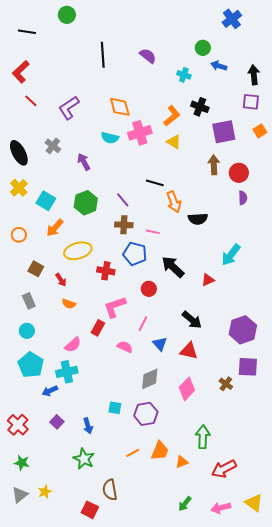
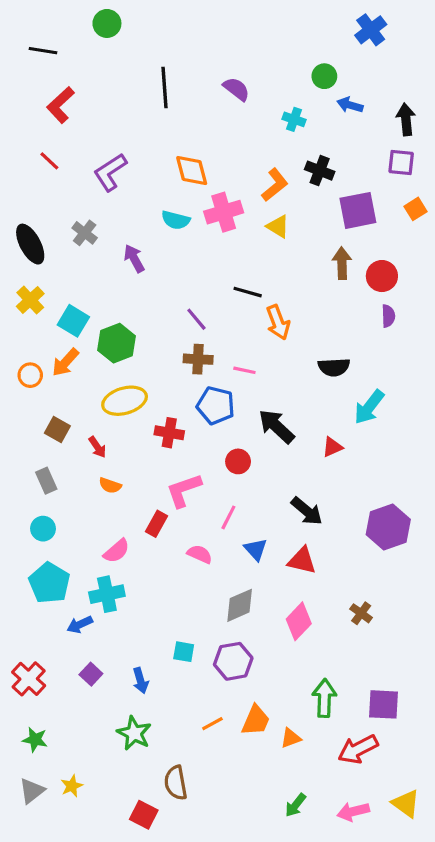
red L-shape: (21, 72) -> (61, 105), moved
green hexagon: (86, 203) -> (117, 343), moved
black semicircle: (198, 219) -> (334, 367), moved
orange arrow: (55, 228) -> (65, 362), moved
purple square: (248, 367) -> (383, 704), moved

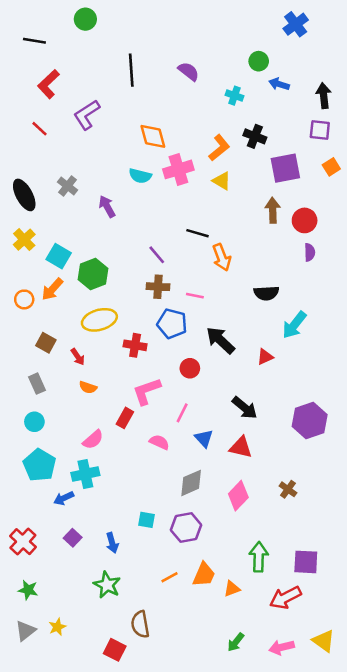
purple L-shape: (110, 172) -> (87, 115), moved

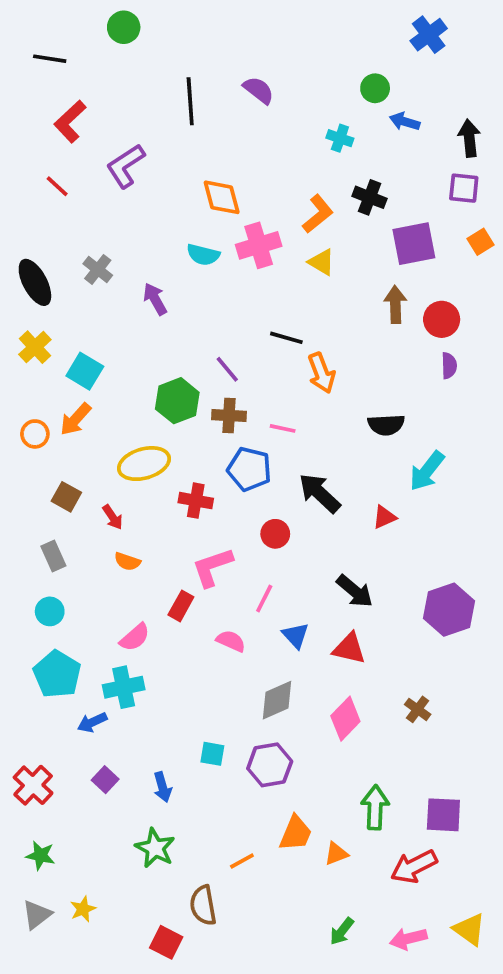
purple semicircle: (189, 71) -> (259, 90), moved
green hexagon: (93, 274) -> (177, 401), moved
orange line: (169, 577) -> (242, 861), moved

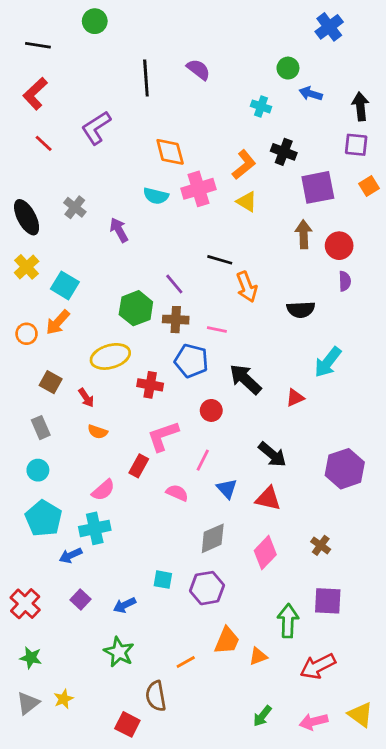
red L-shape: (70, 122) -> (35, 94), moved
black semicircle: (386, 425) -> (301, 310), moved
blue arrow: (162, 787) -> (125, 605), turned 80
purple square: (443, 815) -> (328, 601), moved

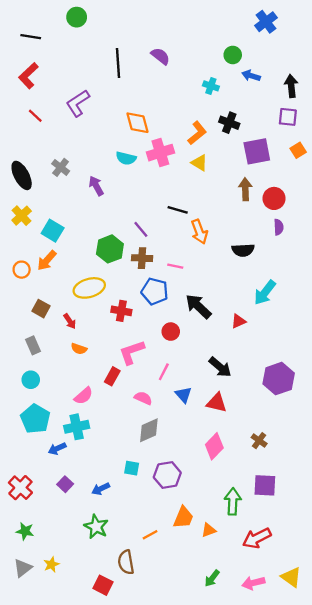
gray diamond: (213, 538) -> (149, 430), moved

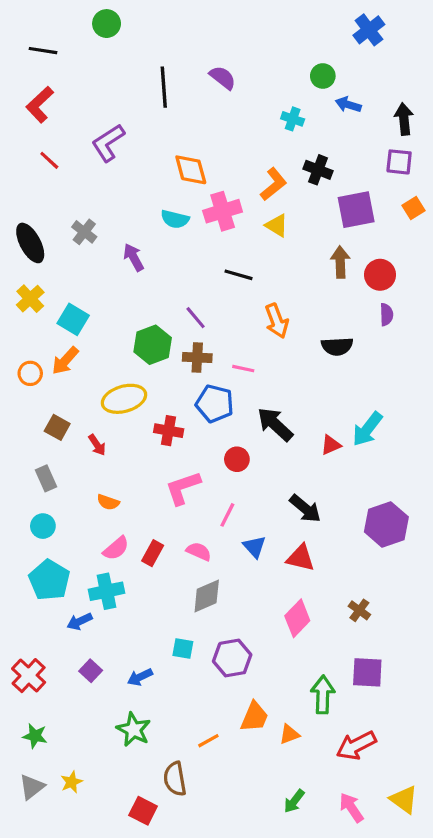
black line: (178, 210) -> (239, 275), moved
cyan arrow: (265, 293) -> (367, 429), moved
orange semicircle: (79, 349) -> (108, 502), moved
red rectangle: (112, 376) -> (153, 553), moved
pink arrow: (253, 583) -> (351, 808), turned 70

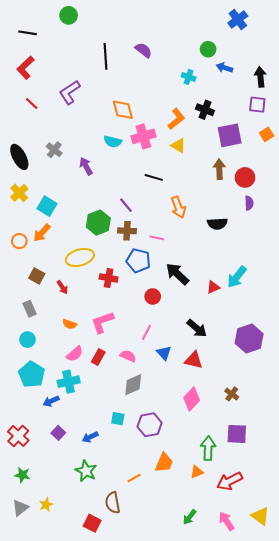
pink L-shape: (183, 488) -> (102, 322), moved
orange triangle: (289, 734) -> (197, 472), moved

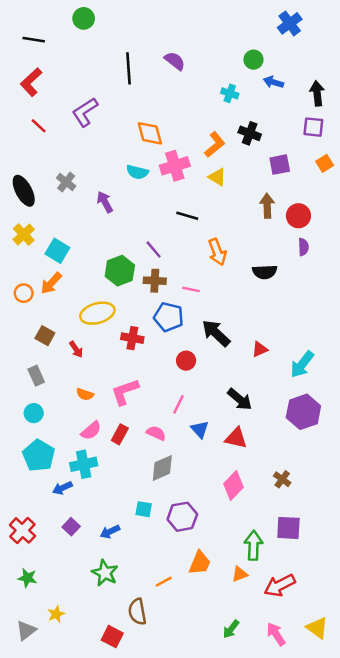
purple square: (230, 135) -> (280, 165), size x0.7
cyan arrow: (237, 277) -> (302, 364), moved
gray triangle: (20, 508) -> (26, 630), moved

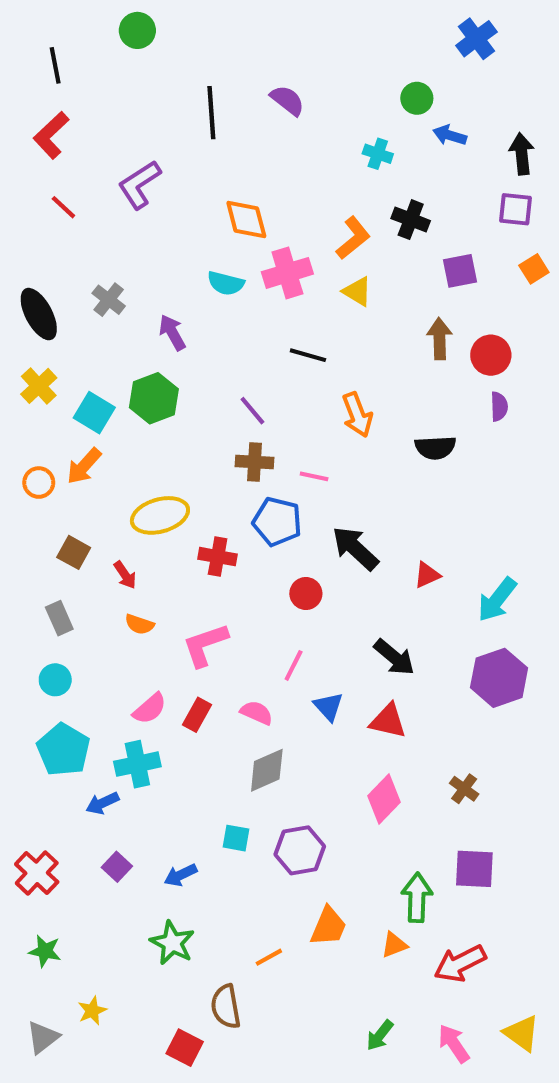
black line: (34, 40) -> (55, 65), turned 70
green hexagon: (120, 271) -> (154, 398), moved
orange semicircle: (85, 394) -> (139, 624), moved

